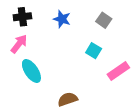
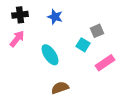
gray square: (104, 20) -> (97, 31), moved, turned 32
cyan ellipse: (31, 71) -> (50, 55), moved

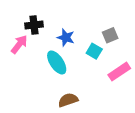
black cross: (20, 15) -> (34, 25), moved
blue star: (55, 17) -> (66, 37), moved

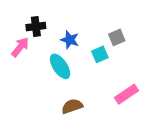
cyan square: (94, 51) -> (100, 54), turned 35
pink rectangle: (119, 72) -> (126, 94), moved

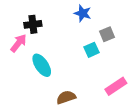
blue star: (70, 40) -> (83, 13), moved
cyan ellipse: (60, 66) -> (42, 65), moved

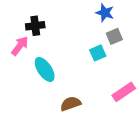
blue star: (83, 13) -> (105, 13), moved

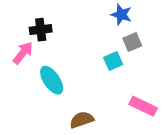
pink rectangle: (124, 92) -> (143, 106), turned 60

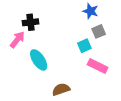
pink rectangle: (143, 106) -> (98, 66), moved

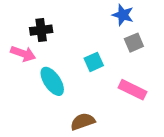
pink arrow: (17, 40) -> (23, 54), turned 72
cyan square: (84, 46) -> (94, 62), moved

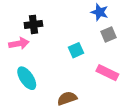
pink arrow: (23, 54) -> (19, 43), turned -30
cyan ellipse: (52, 81) -> (27, 78), moved

